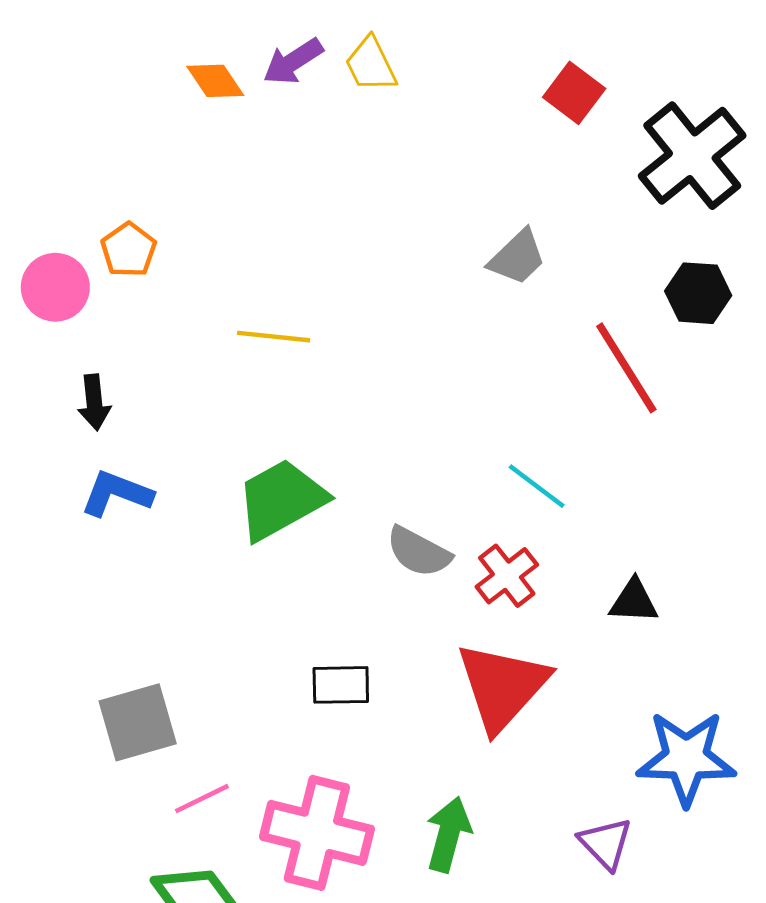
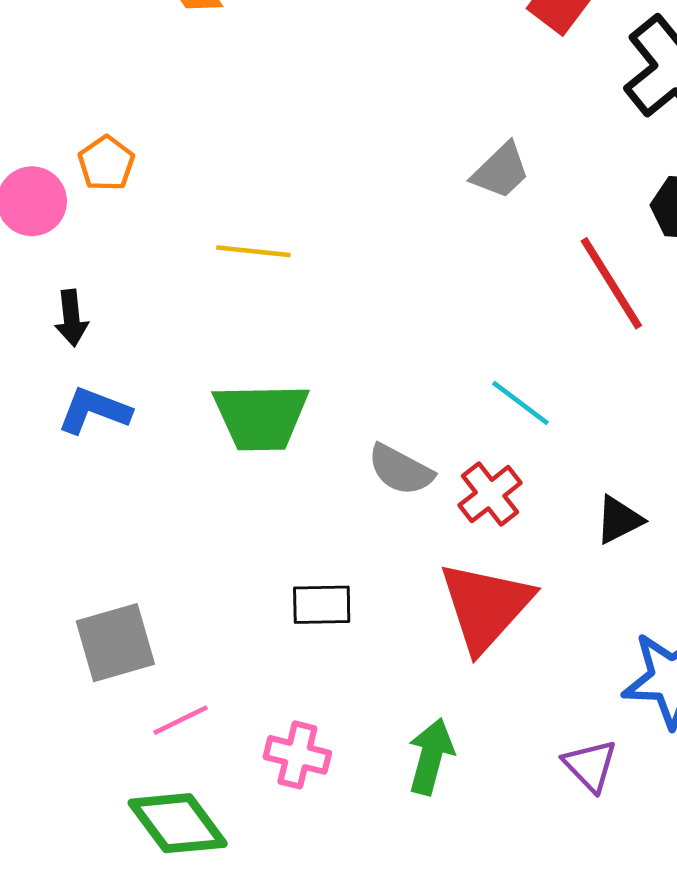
green trapezoid: (281, 500) -> (261, 417), turned -152
black triangle: (634, 601) -> (619, 520), turned -30
pink cross: (317, 833) -> (297, 755), size x0.6

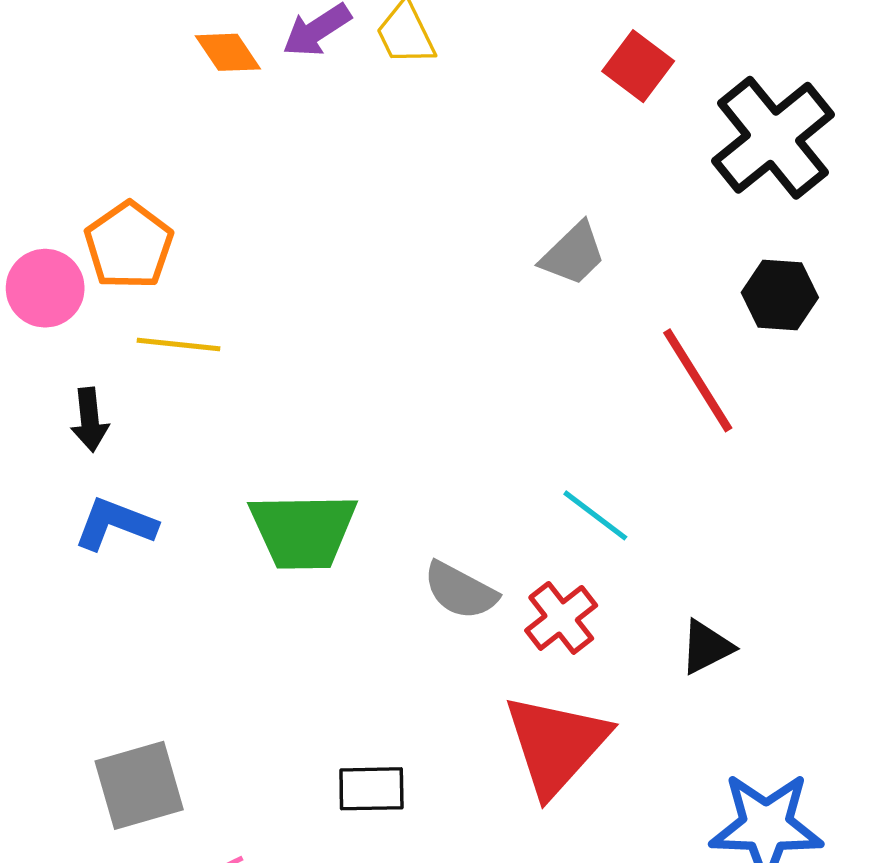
orange pentagon: (106, 163) -> (129, 245), size x1.4
yellow line: (253, 251) -> (178, 345), moved
black rectangle: (322, 605) -> (371, 789), moved

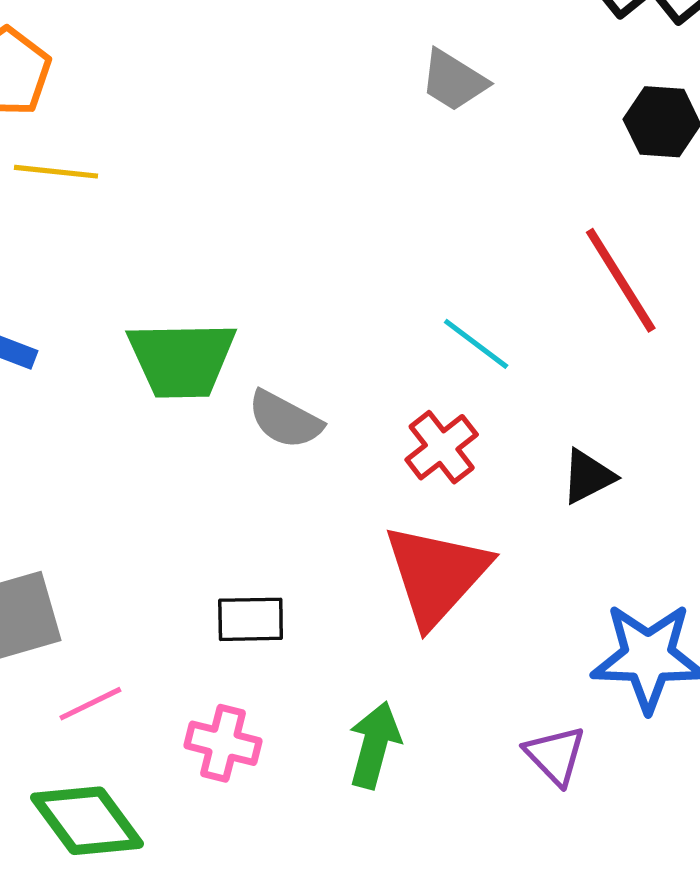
gray trapezoid: (573, 254) -> (454, 80), turned 76
red line: (698, 380) -> (621, 280), moved
gray semicircle: (460, 591) -> (285, 420), moved

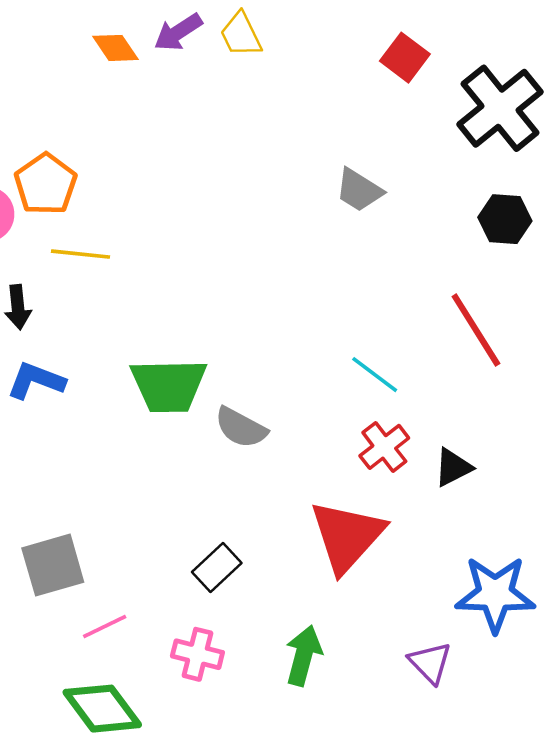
red cross: (442, 447) -> (384, 447), moved
black rectangle: (251, 619) -> (217, 567), turned -42

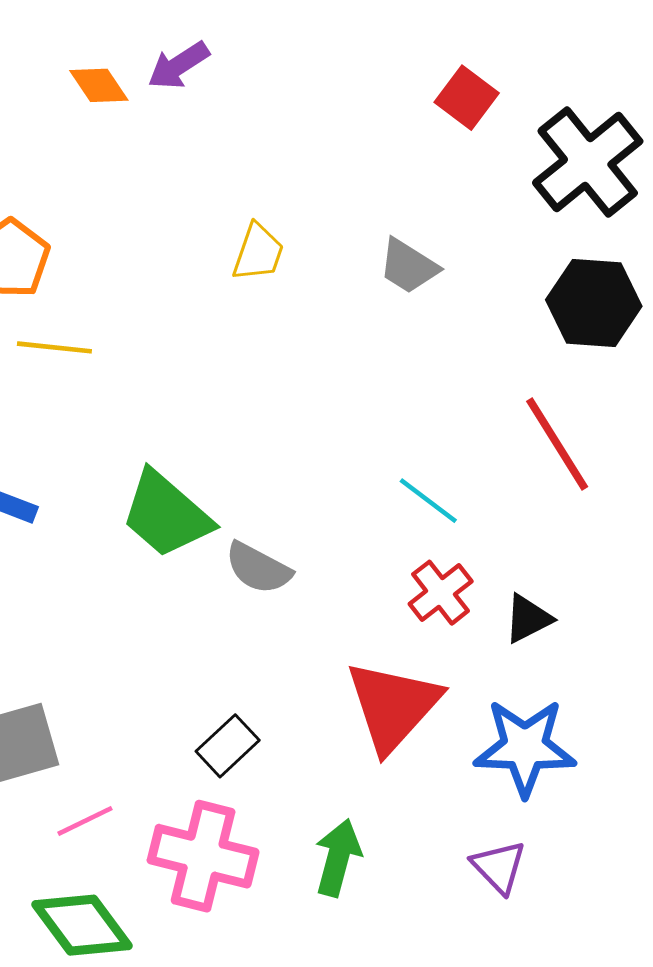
yellow trapezoid: (241, 35) -> (258, 252), moved, turned -135
black hexagon: (505, 219) -> (594, 303), size x1.4
green trapezoid: (169, 385) -> (166, 514), turned 42
blue star: (495, 594) -> (525, 747), moved
pink cross: (197, 654) -> (203, 856), size x1.6

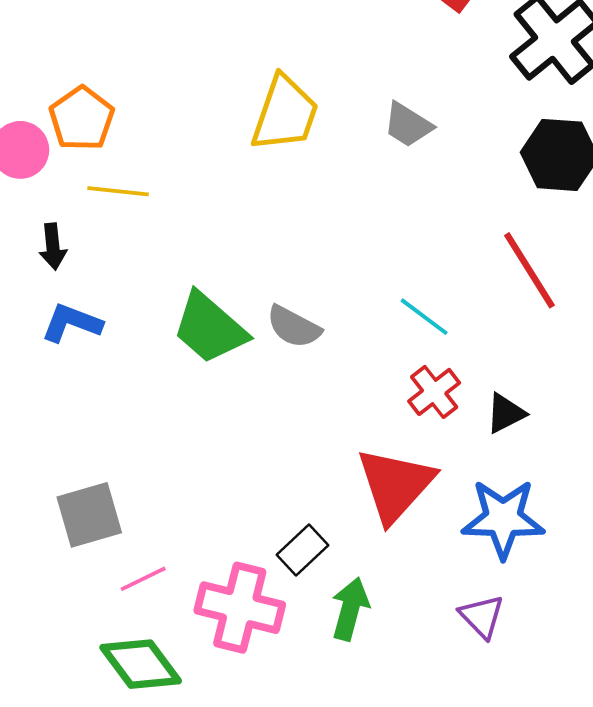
yellow trapezoid: (258, 252) -> (285, 114), size x1.6
gray semicircle: (258, 568) -> (294, 327), moved
black rectangle: (228, 746) -> (302, 550), moved

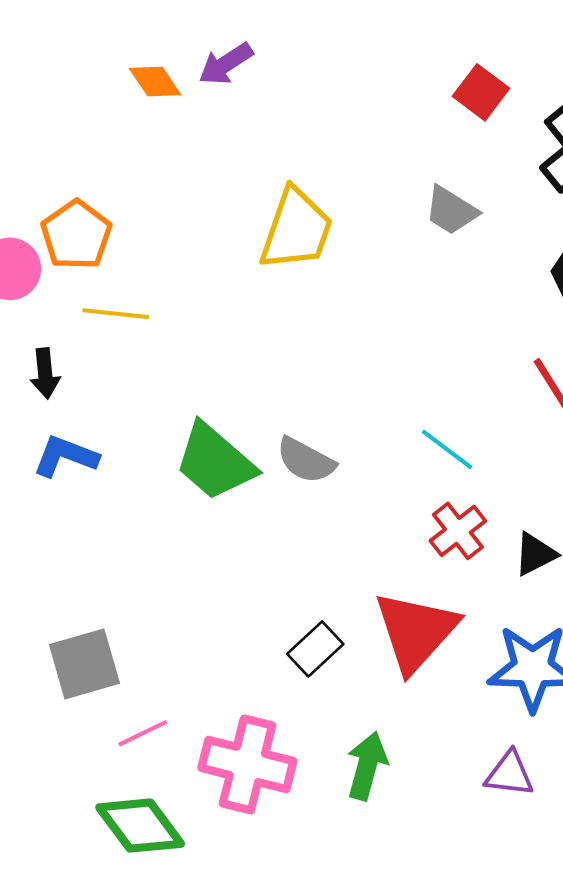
gray trapezoid: (408, 125) -> (451, 210), moved
black rectangle: (302, 550) -> (315, 649), moved
purple triangle: (482, 616) -> (509, 774), turned -39

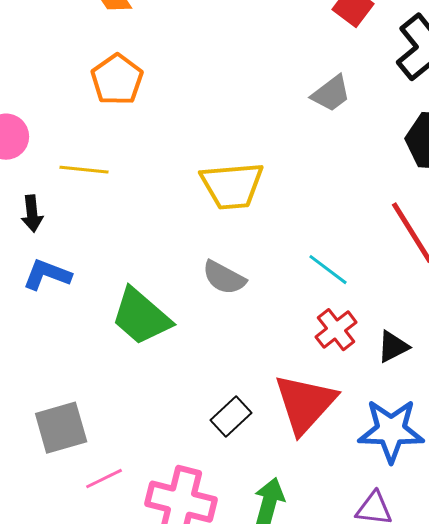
gray trapezoid: (451, 210) -> (331, 94), turned -69
yellow trapezoid: (296, 229) -> (232, 186), moved, turned 66
orange pentagon: (76, 235) -> (117, 80), moved
green trapezoid: (215, 462) -> (141, 317), moved

